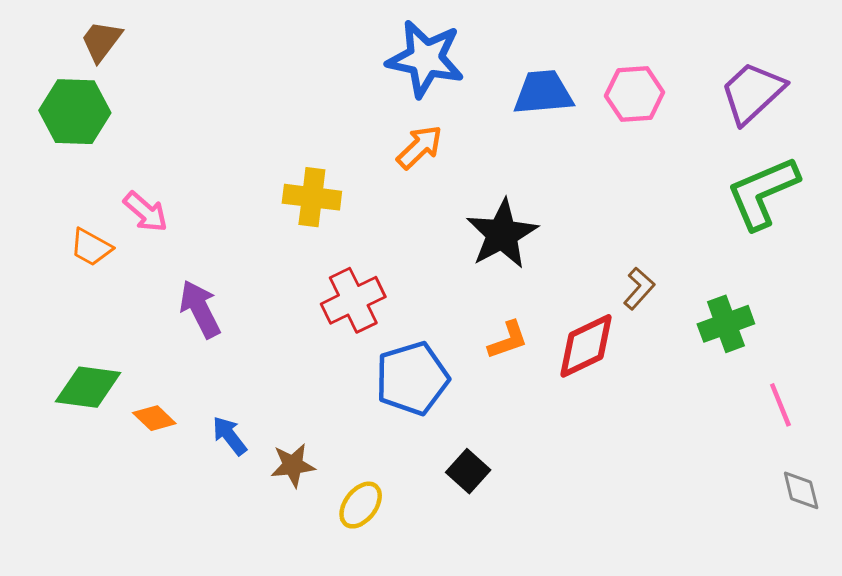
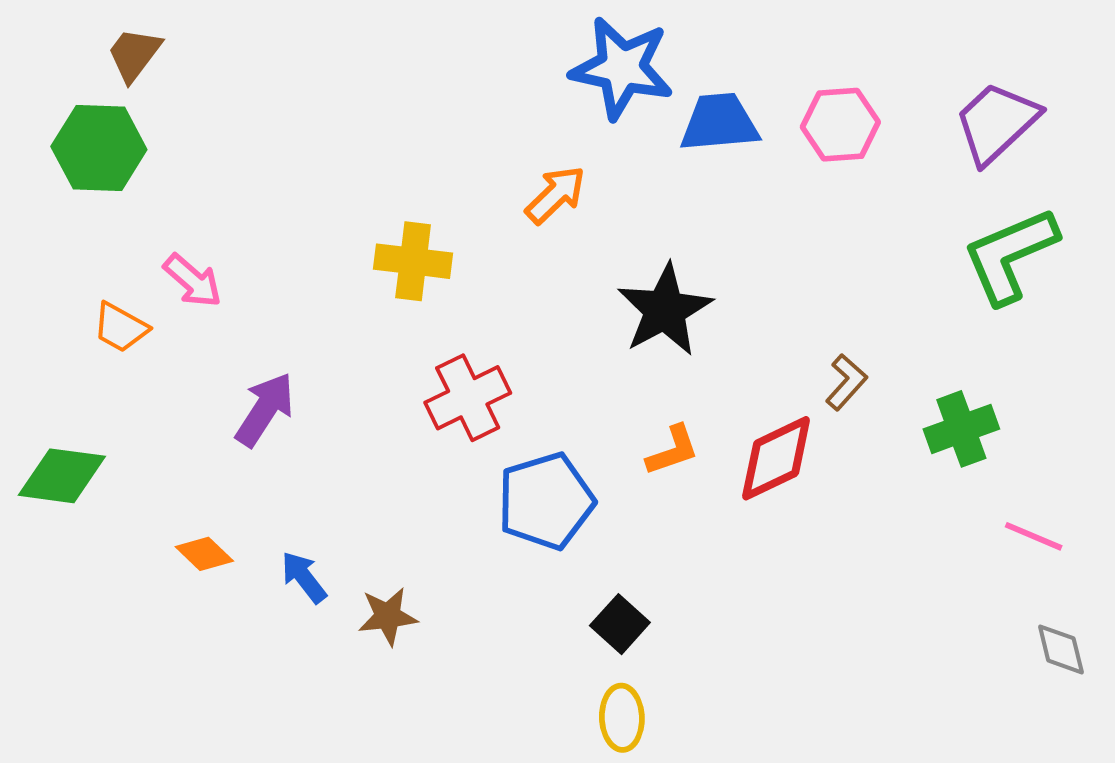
blue star: (425, 59) -> (622, 68), moved
purple arrow: (200, 309) -> (265, 409), turned 60
green diamond: (88, 387) -> (62, 476), moved
pink line: (780, 405) -> (1034, 536), turned -45
yellow ellipse: (361, 505) -> (622, 718), moved, turned -39

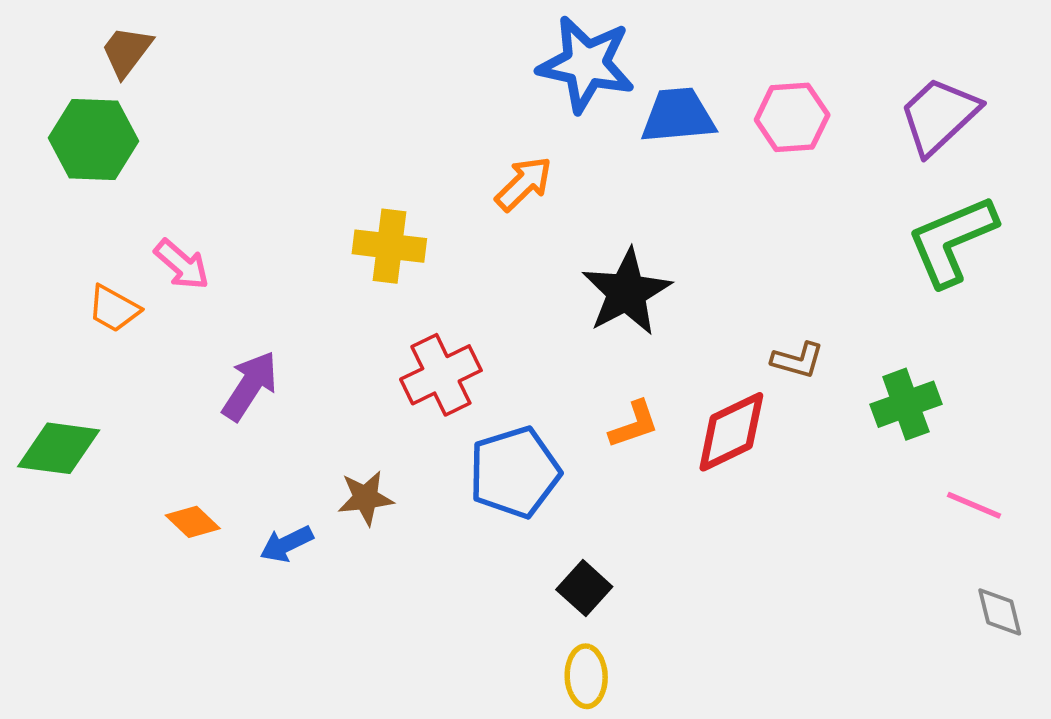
brown L-shape: (846, 382) -> (798, 360), turned 64
blue arrow: (304, 577) -> (287, 544), turned -78
brown star: (388, 616) -> (366, 498), moved

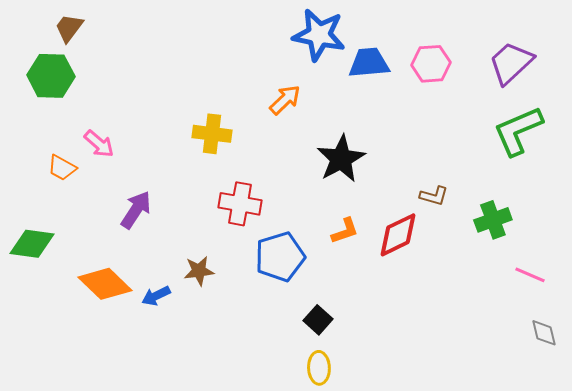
red cross: (441, 375) -> (240, 204), turned 36
orange diamond: (193, 522) -> (105, 284), size x1.8

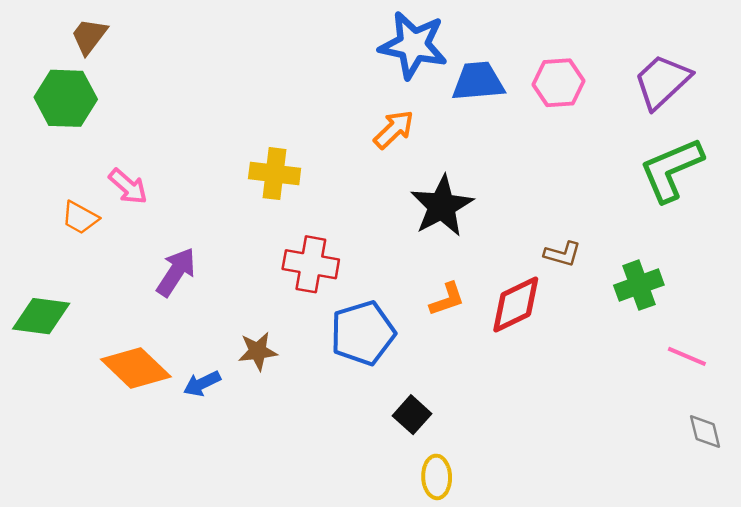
orange arrow: (285, 100) -> (394, 129), moved
yellow ellipse: (319, 368) -> (437, 477), moved

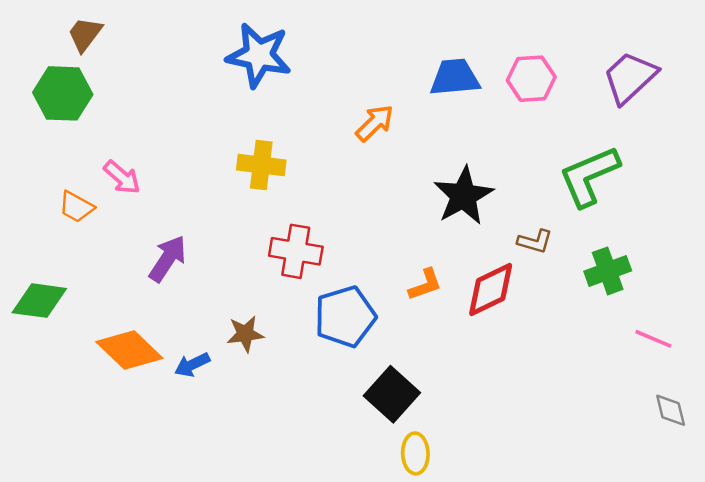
blue star: (413, 45) -> (259, 55), moved
green L-shape: (671, 170) -> (589, 176), moved
black star: (442, 206) -> (463, 196), moved
black square: (412, 415) -> (392, 394), size x1.5

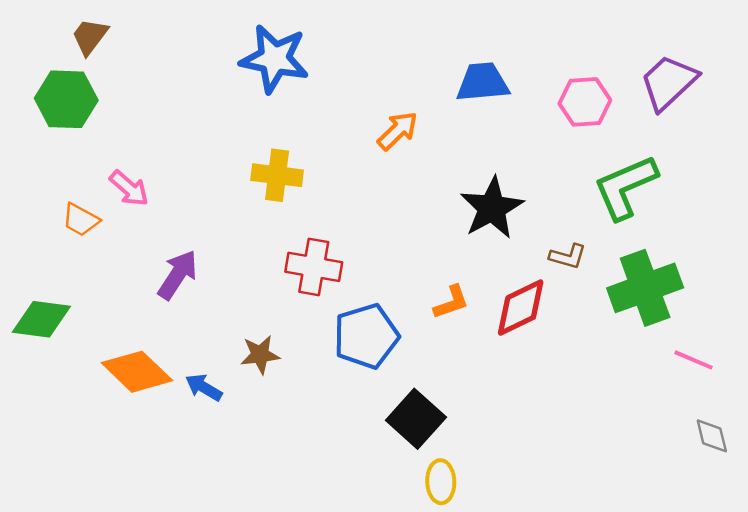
pink hexagon: (531, 79) -> (585, 102), moved
green cross: (608, 271) -> (645, 288), size x1.5
blue arrow: (192, 365) -> (204, 387), turned 56

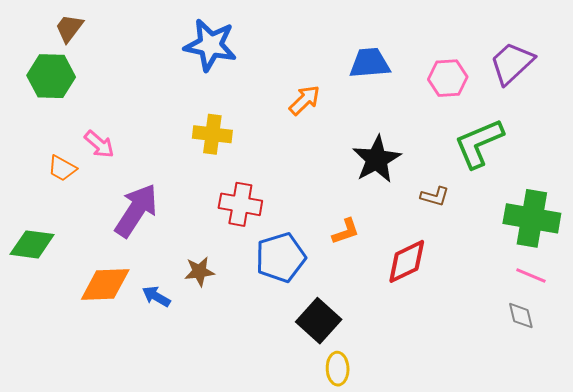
purple arrow: (178, 275) -> (136, 210), size x1.4
green cross: (645, 288) -> (532, 218), moved, turned 30
red diamond: (521, 308) -> (407, 261), moved
orange diamond: (137, 372) -> (105, 284), turned -46
gray diamond: (712, 436) -> (521, 316), moved

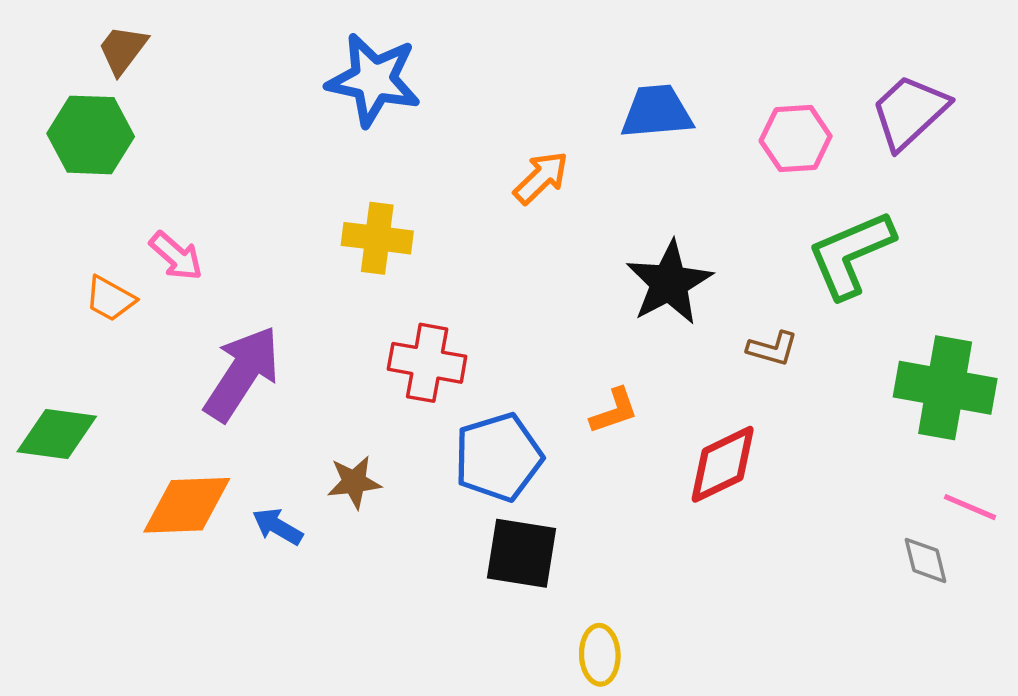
pink line: (531, 275) -> (970, 507), moved
black square: (319, 321) -> (521, 553), moved, turned -33

